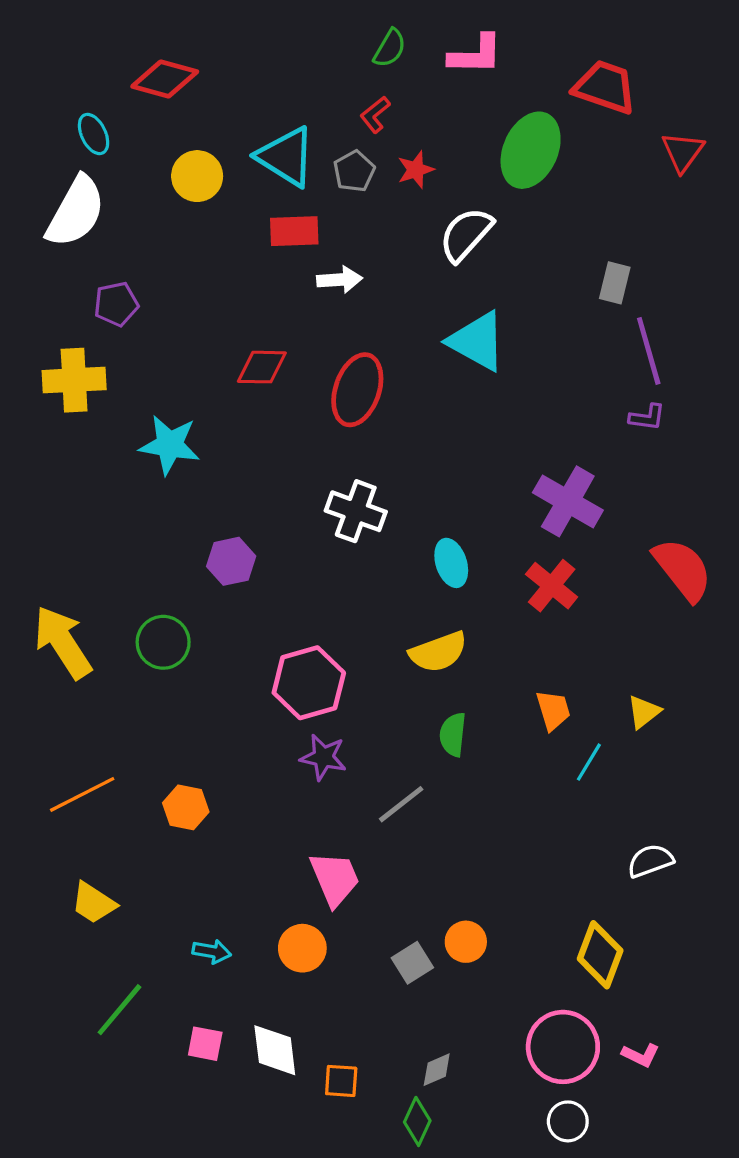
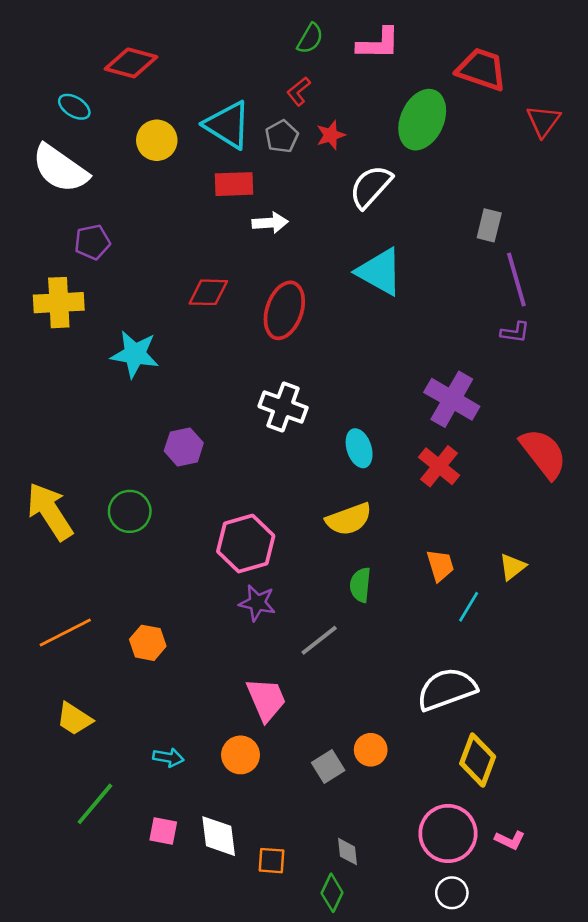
cyan ellipse: (94, 134) -> (74, 107), turned -32
white semicircle: (76, 212) -> (60, 169), turned 96
white semicircle: (650, 861) -> (447, 689), moved, size x1.6
gray diamond: (437, 1070) -> (347, 852), turned -72

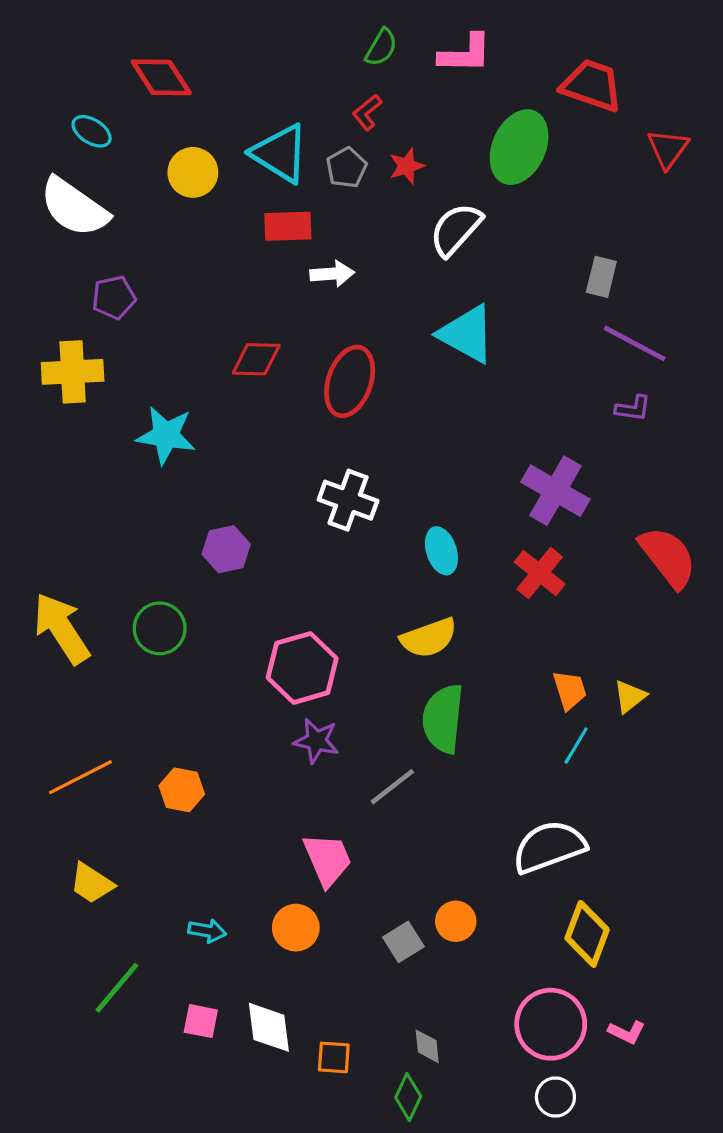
red diamond: (131, 63) -> (161, 77), turned 42
purple line: (516, 279) -> (635, 343), turned -46
orange trapezoid: (440, 565) -> (570, 690), moved
green semicircle: (360, 585) -> (443, 719), size x1.6

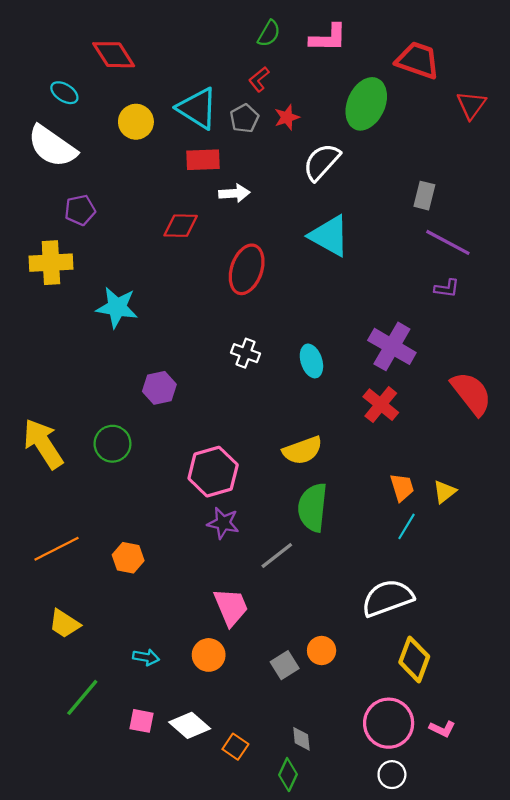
red diamond: (256, 359) -> (181, 226), moved
white cross: (348, 500) -> (245, 353), size x0.7
cyan ellipse: (441, 551) -> (311, 361), moved
white diamond: (269, 1027) -> (190, 725), turned -42
orange square: (334, 1057) -> (235, 747), turned 30

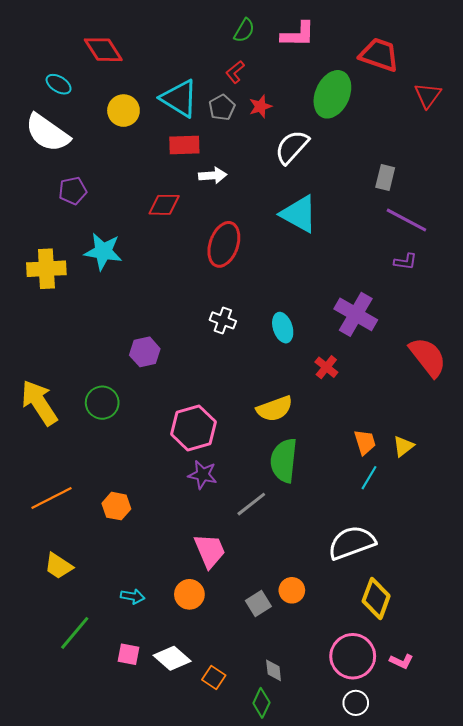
yellow cross: (51, 263) -> (46, 269), moved
cyan star: (117, 307) -> (103, 252), moved
red cross: (381, 405) -> (326, 367), moved, size x0.7

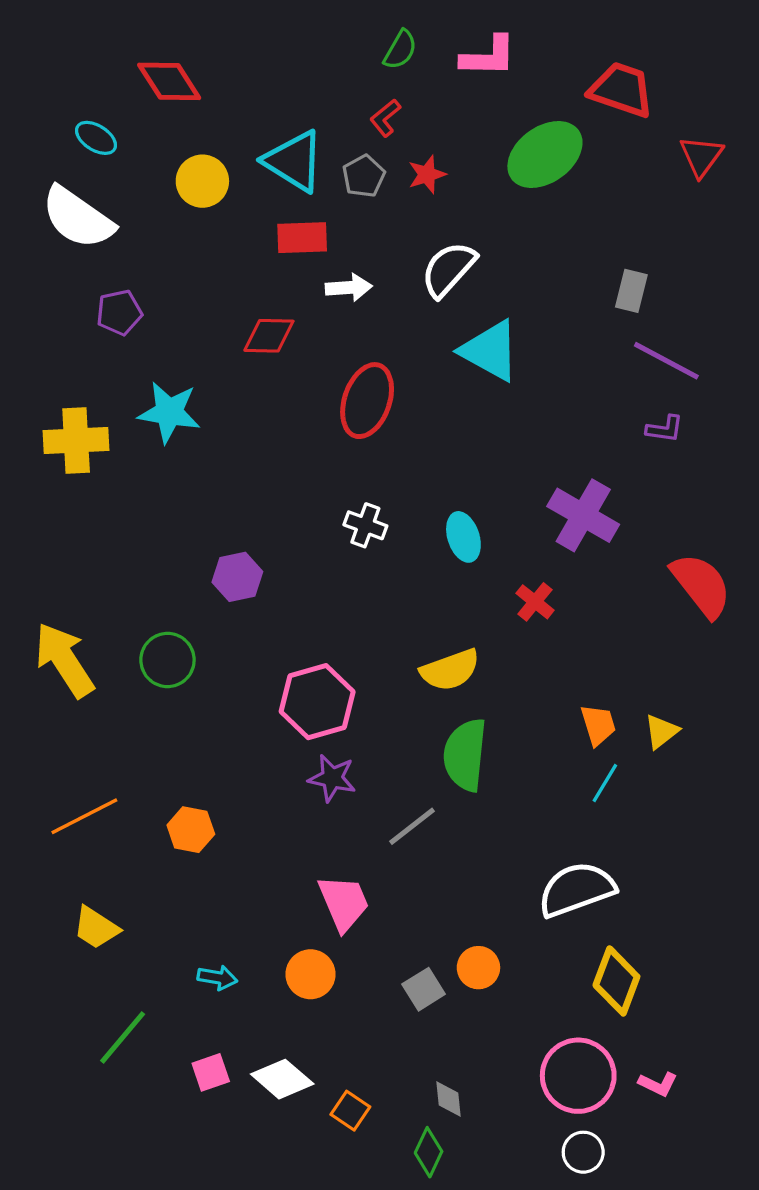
green ellipse: (332, 94) -> (545, 155), turned 30
white semicircle: (292, 147) -> (449, 269), moved
pink square: (129, 654) -> (211, 1072), turned -30

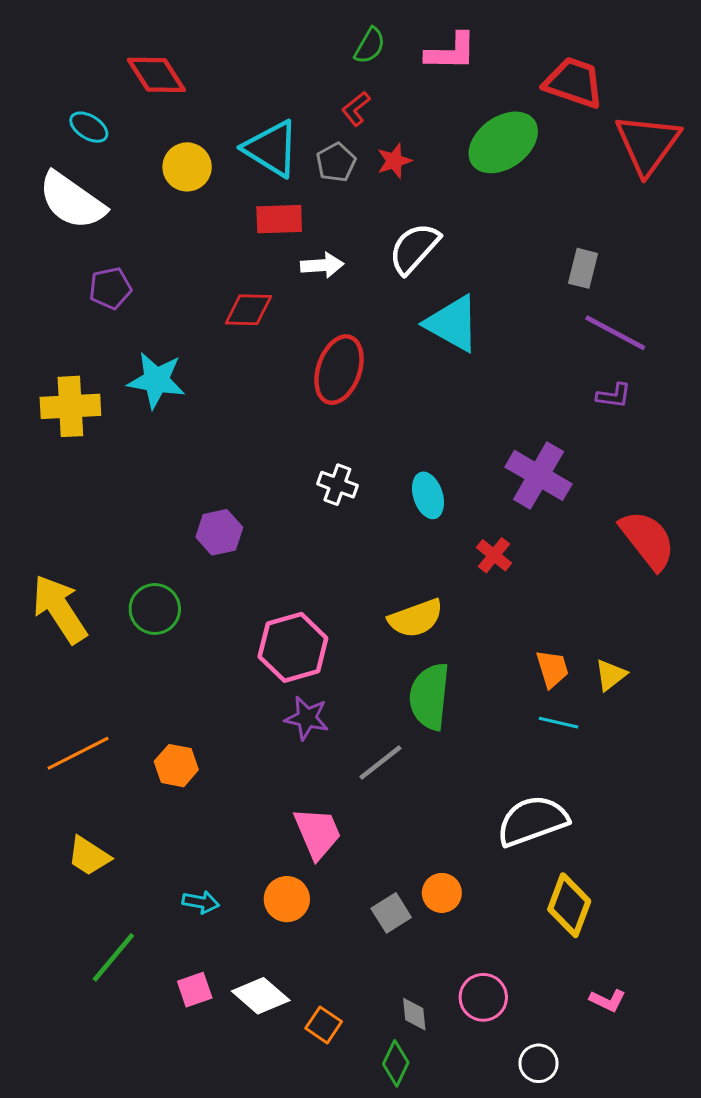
red triangle: (701, 156) -> (647, 144), size x1.6
cyan line: (605, 783) -> (558, 723), turned 72
pink circle: (578, 1076) -> (483, 997), moved, size x0.7

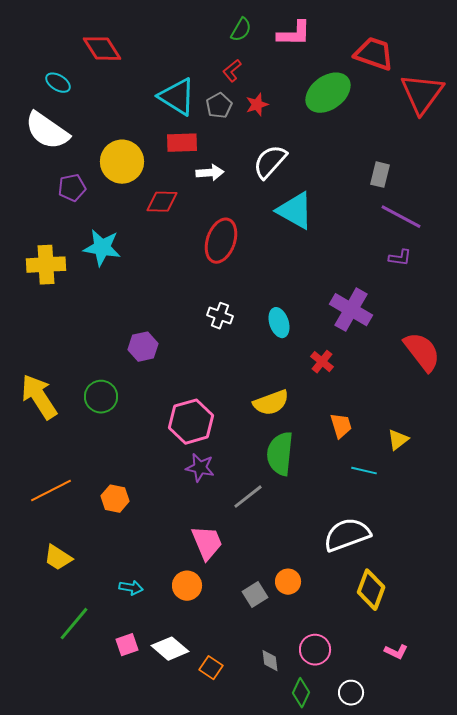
yellow circle: (187, 167) -> (122, 162), moved, size x1.4
orange trapezoid: (552, 669) -> (341, 426), moved
green diamond: (396, 1063) -> (301, 693), moved

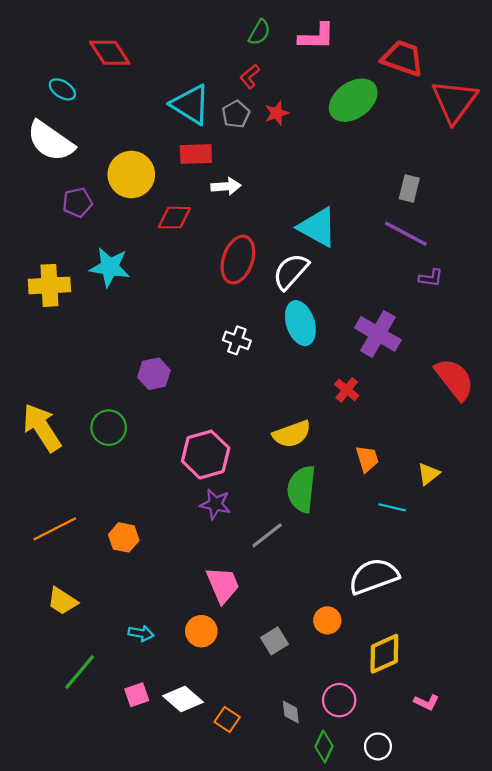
white semicircle: (270, 162) -> (291, 271), moved
purple line: (401, 217) -> (406, 234), moved
cyan ellipse: (279, 323) -> (300, 323), moved, size x1.4
orange circle: (288, 582) -> (327, 620), moved
yellow diamond: (371, 590) -> (384, 654), moved, turned 45

